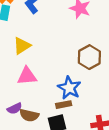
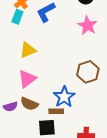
pink triangle: (27, 76) -> (27, 79), turned -42
brown semicircle: (29, 115) -> (29, 104), moved

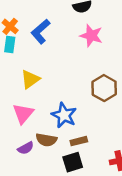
pink triangle: (27, 79) -> (23, 114), moved
blue star: (64, 97) -> (64, 115), moved

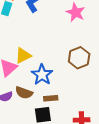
yellow triangle: (30, 79) -> (23, 56), moved

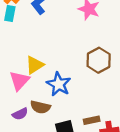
brown rectangle: (51, 98) -> (92, 120), moved

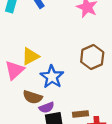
purple semicircle: (20, 114) -> (47, 107), moved

